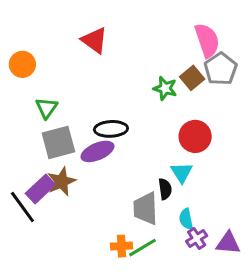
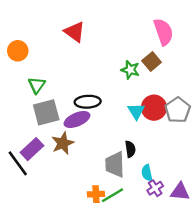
gray pentagon: (221, 69) -> (178, 110), moved
cyan triangle: (182, 172) -> (136, 111), moved
brown star: (61, 181) -> (63, 143), moved

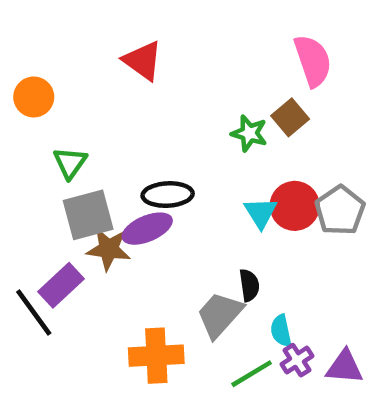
brown star: (63, 143) -> (109, 249), moved, turned 30
gray trapezoid: (115, 164) -> (220, 315), turned 44
orange cross: (96, 194) -> (156, 356), moved, size x1.6
green line: (113, 195) -> (252, 374), moved

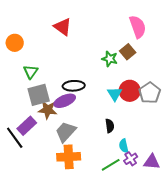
gray trapezoid: (220, 315) -> (66, 132), moved

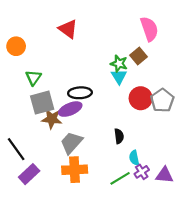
cyan triangle: (115, 94) -> (119, 77), moved
purple rectangle: (27, 126) -> (29, 174), moved

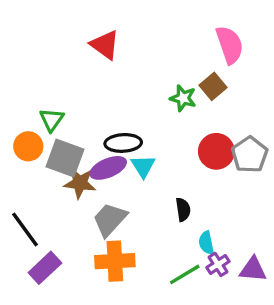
orange circle: (16, 46) -> (28, 146), moved
cyan triangle: (119, 77) -> (143, 166), moved
gray square: (42, 103) -> (65, 158), turned 35

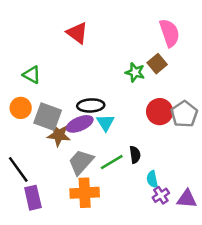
green triangle: (52, 120) -> (32, 75), moved, turned -36
purple rectangle: (45, 268) -> (33, 198), turned -60
green line: (185, 274) -> (112, 162), moved

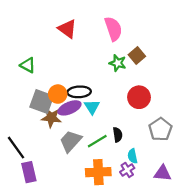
pink semicircle: (169, 33) -> (113, 29), moved
orange circle: (21, 108) -> (58, 94), moved
gray pentagon: (184, 114) -> (160, 129), moved
orange cross: (85, 193) -> (98, 172), moved
purple cross: (161, 195) -> (127, 170), moved

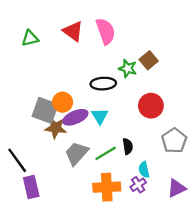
pink semicircle: (113, 29) -> (106, 31), moved
green triangle: (28, 65) -> (30, 38), moved, turned -42
black ellipse: (79, 92) -> (103, 84), moved
purple triangle: (163, 173) -> (177, 188), turned -30

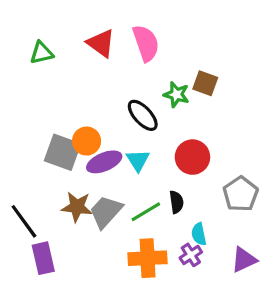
brown square: (149, 60) -> (205, 83), turned -30
black ellipse: (103, 84) -> (143, 115), turned 50
red circle: (151, 106) -> (192, 157), moved
brown star: (56, 128) -> (77, 207), moved

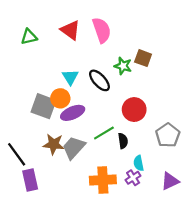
cyan triangle: (138, 160) -> (70, 77), moved
green line: (146, 212) -> (104, 133), moved

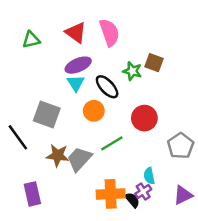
orange circle: (60, 98) -> (94, 111), moved
purple ellipse: (73, 113) -> (78, 65), moved
black semicircle: (123, 141) -> (132, 200), moved, turned -32
black line: (17, 154) -> (18, 137), moved

